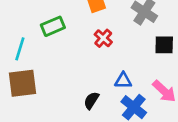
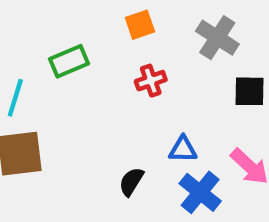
red cross: (103, 38) -> (151, 81), turned 30

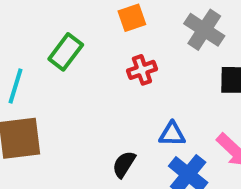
green rectangle: (69, 61) -> (66, 52), turned -30

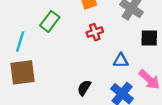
blue triangle: (172, 134) -> (121, 61), moved

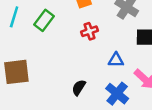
cyan line: (20, 42) -> (14, 17), moved

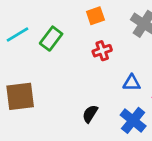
cyan line: (14, 17) -> (18, 35), turned 42

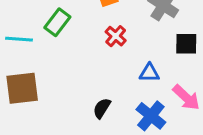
cyan line: (18, 35) -> (19, 39), moved, turned 35
red cross: (102, 51) -> (116, 36), turned -30

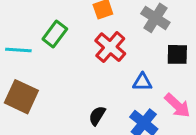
red cross: (116, 36) -> (110, 47), size x1.5
brown square: (22, 88) -> (21, 97), turned 32

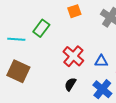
red cross: (110, 47) -> (73, 56), moved

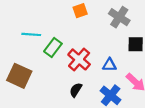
green rectangle: (41, 28) -> (53, 48), moved
cyan line: (16, 39) -> (31, 34), moved

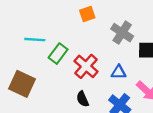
gray cross: (119, 17) -> (122, 33), moved
black semicircle: (76, 90) -> (83, 99), turned -56

